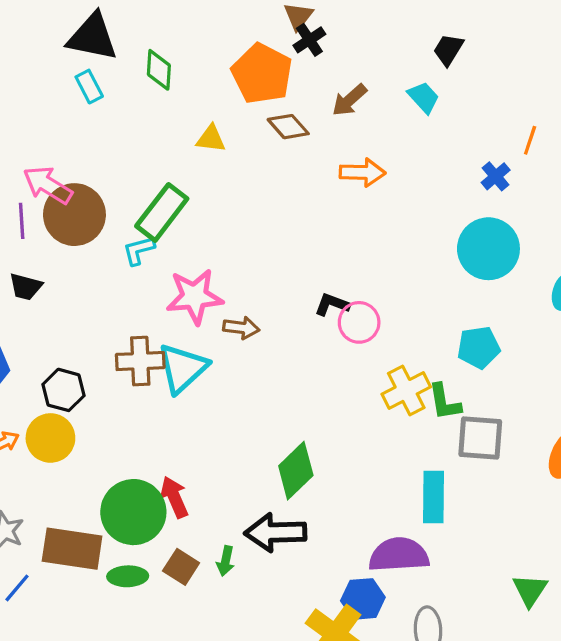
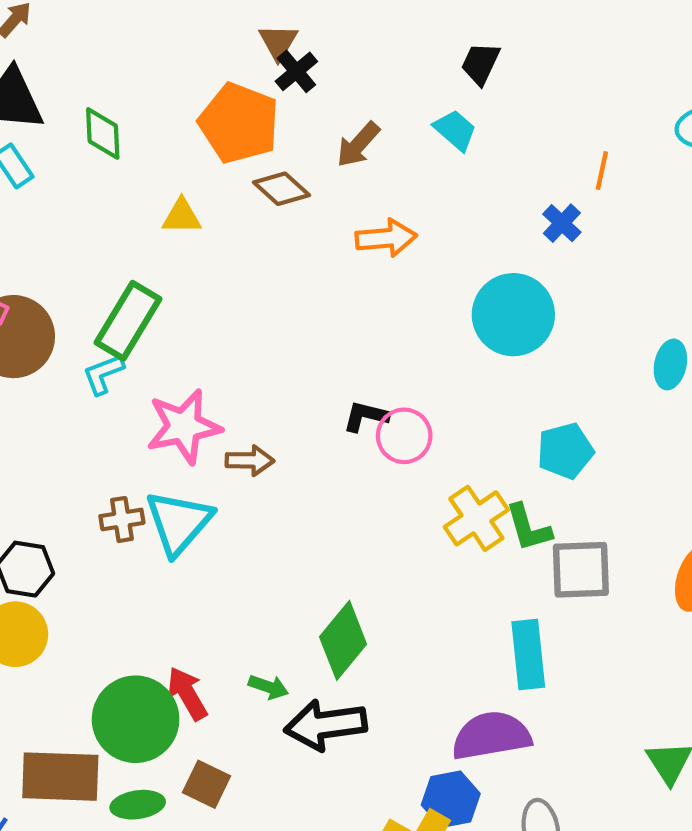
cyan circle: (488, 249) -> (513, 315), moved
brown cross: (140, 361) -> (122, 519), size x0.7
green arrow: (226, 561) -> (268, 687), moved, turned -76

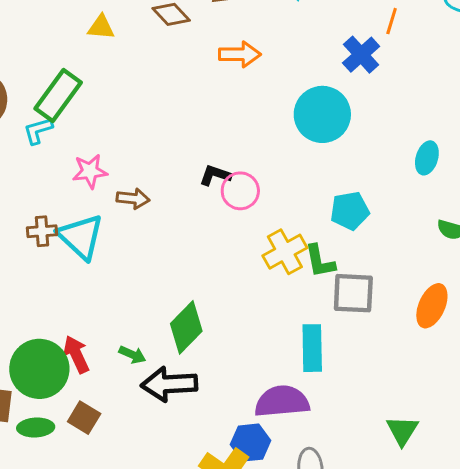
blue cross: (562, 223) -> (361, 55), size x1.4
pink star: (184, 426) -> (90, 171), size x0.7
cyan triangle: (179, 522) -> (81, 237), turned -33

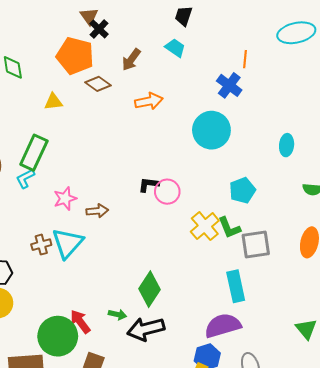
cyan triangle: (81, 237) -> (68, 243), turned 40

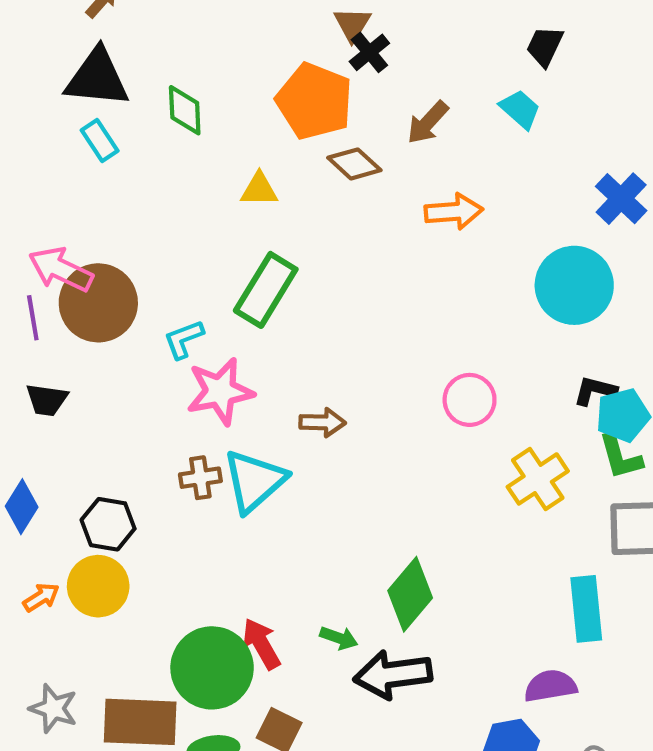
green rectangle: (34, 153) -> (266, 290), moved
black L-shape: (149, 185) -> (595, 391), moved
pink star: (65, 199) -> (220, 391), moved, size x1.4
green L-shape: (229, 228) -> (620, 457), moved
purple semicircle: (223, 326) -> (550, 686), size x0.7

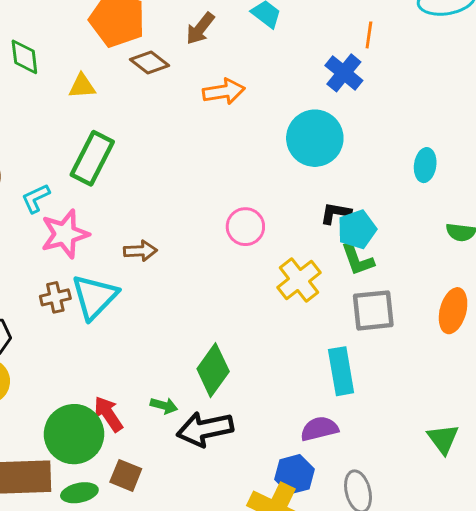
green diamond: (185, 110) -> (24, 57), moved

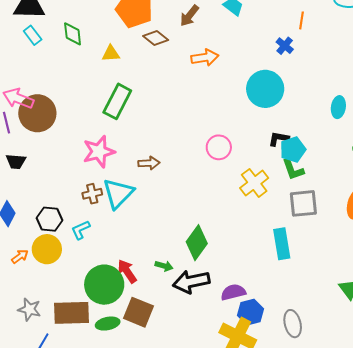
blue cross: (344, 73) -> (285, 46), size x0.7
cyan L-shape: (36, 198) -> (81, 230), moved
purple semicircle: (319, 429) -> (233, 292), moved
brown square: (126, 475) -> (138, 312), size x1.4

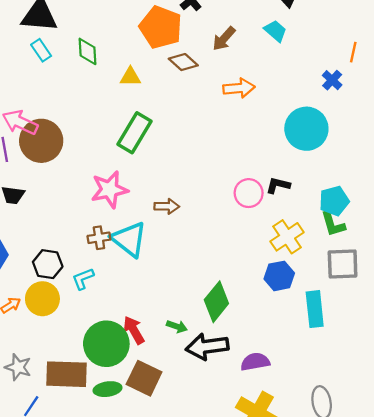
black L-shape: (279, 139) -> (278, 185), moved
cyan triangle: (118, 193) -> (129, 239), turned -40
blue hexagon: (250, 312) -> (279, 276), moved

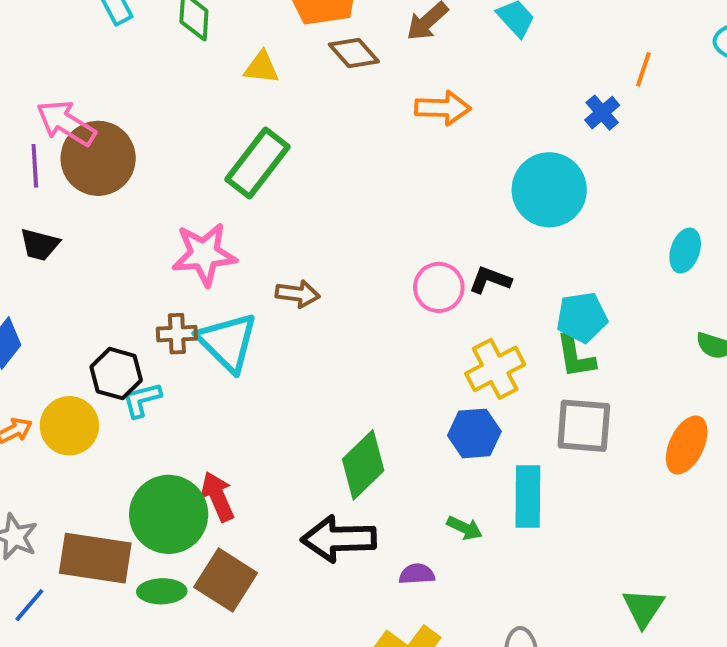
black hexagon: (48, 264) -> (116, 374), moved
green arrow: (177, 326) -> (465, 528), moved
purple semicircle: (255, 362) -> (417, 574), size x0.7

